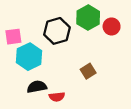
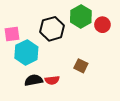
brown square: (88, 71) -> (81, 66), turned -32
red semicircle: (57, 97) -> (52, 80), moved

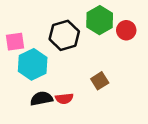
brown square: (81, 66) -> (100, 81), turned 32

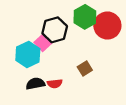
red circle: (126, 30) -> (107, 25), size x1.6
pink square: (15, 42) -> (43, 43), moved, turned -35

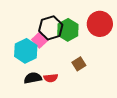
green hexagon: (85, 17) -> (68, 30), moved

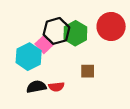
brown square: (79, 64) -> (88, 71), turned 32

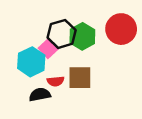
brown square: (88, 71) -> (80, 78), moved, size x1.5
red semicircle: (56, 87) -> (56, 81), moved

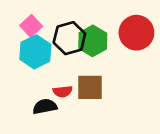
pink square: (48, 48) -> (31, 26), moved
cyan hexagon: (31, 62) -> (35, 52), moved

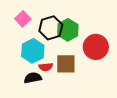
red circle: (136, 33) -> (96, 47), moved
cyan hexagon: (35, 52) -> (33, 51), moved

